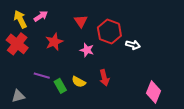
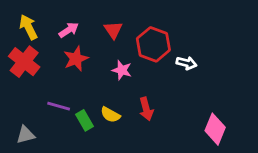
pink arrow: (41, 16) -> (69, 30), moved

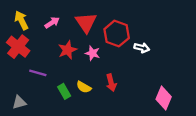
red triangle: (113, 30) -> (86, 23), size x1.5
red star: (76, 59) -> (67, 50), moved
purple line: (59, 106) -> (38, 73), moved

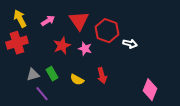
red cross: (18, 47) -> (17, 43), turned 35
purple line: (38, 73) -> (42, 94), moved, turned 35
green rectangle: (64, 91) -> (52, 74), moved
gray triangle: (19, 102) -> (33, 75), moved

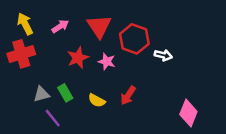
red arrow: (102, 76) -> (128, 95), turned 49

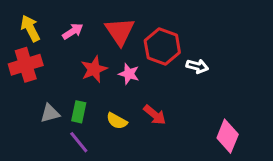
green rectangle: (65, 93) -> (79, 112), turned 42
red arrow: (128, 95) -> (155, 115), turned -84
purple line: (53, 118) -> (79, 142), moved

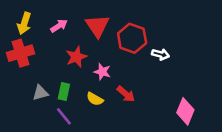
yellow arrow: (30, 28) -> (24, 23), turned -135
pink star: (129, 74) -> (102, 72), moved

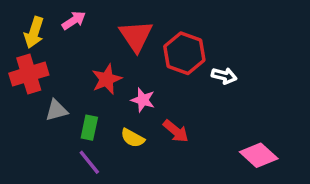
pink arrow: (59, 26) -> (74, 20), moved
gray triangle: (40, 93) -> (56, 110), moved
pink diamond: (185, 111) -> (259, 155), turned -70

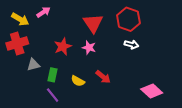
yellow arrow: (34, 33) -> (20, 19), turned -78
red triangle: (136, 36) -> (93, 23), moved
red hexagon: (184, 53) -> (128, 19), moved
pink star: (143, 100) -> (89, 48), moved

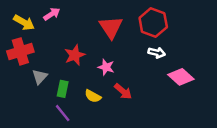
pink star: (89, 48) -> (106, 67), moved
gray triangle: (33, 65) -> (40, 77), turned -32
pink diamond: (152, 91) -> (181, 77), moved

